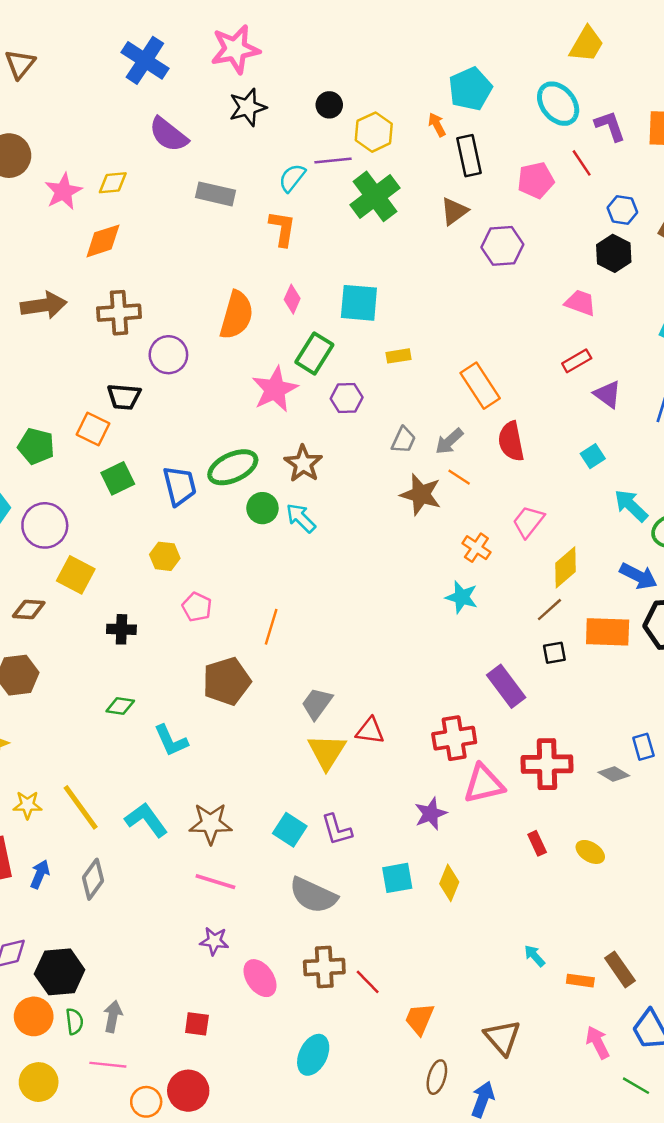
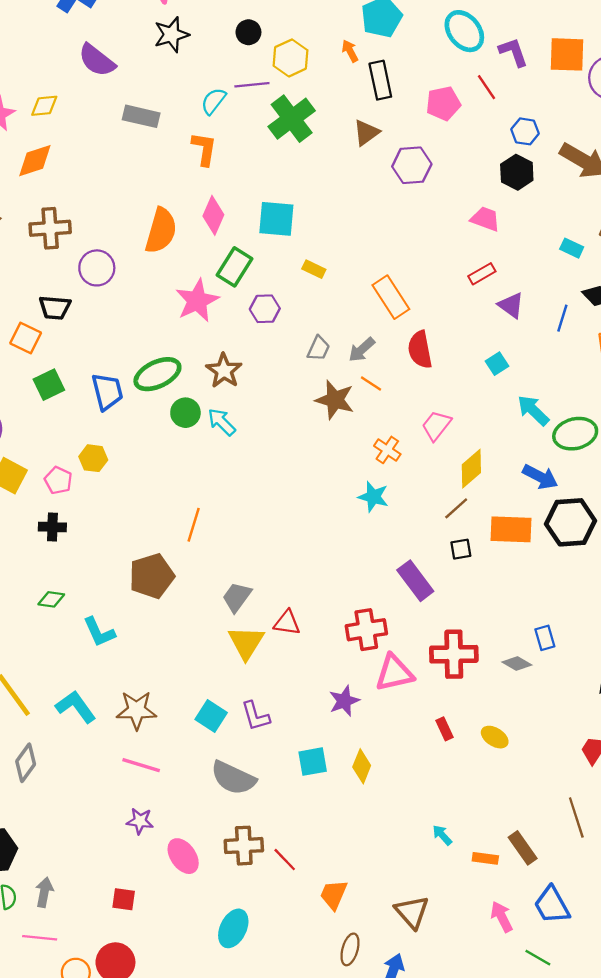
pink diamond: (292, 299) -> (213, 215), size x1.4
yellow rectangle: (399, 356) -> (314, 269), turned 35
pink pentagon: (197, 607) -> (58, 480), moved

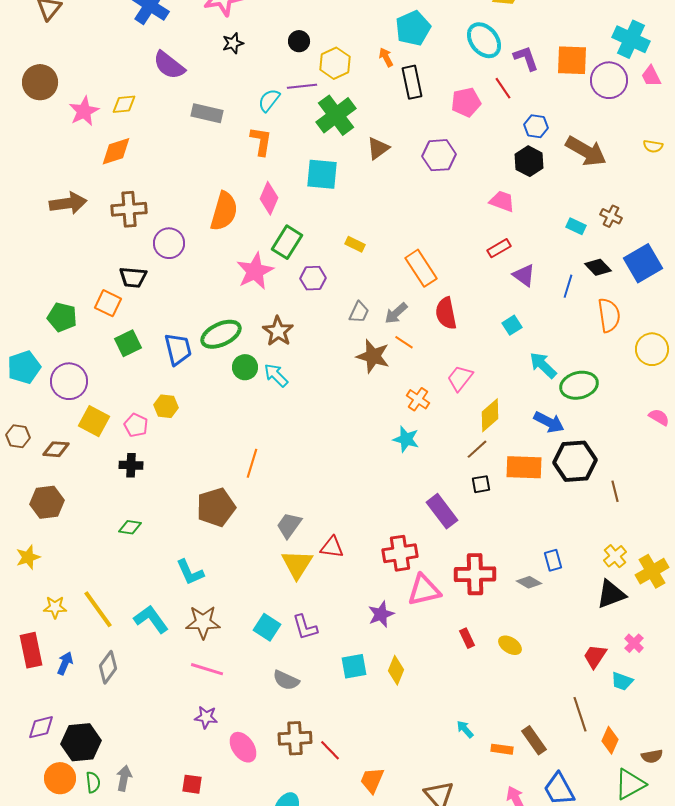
black star: (171, 35) -> (233, 43), size x0.7
brown triangle: (366, 133) -> (378, 148), moved
cyan square: (276, 219) -> (322, 174), moved
cyan L-shape: (99, 632) -> (190, 572), moved
gray semicircle: (233, 778) -> (286, 680), size x0.7

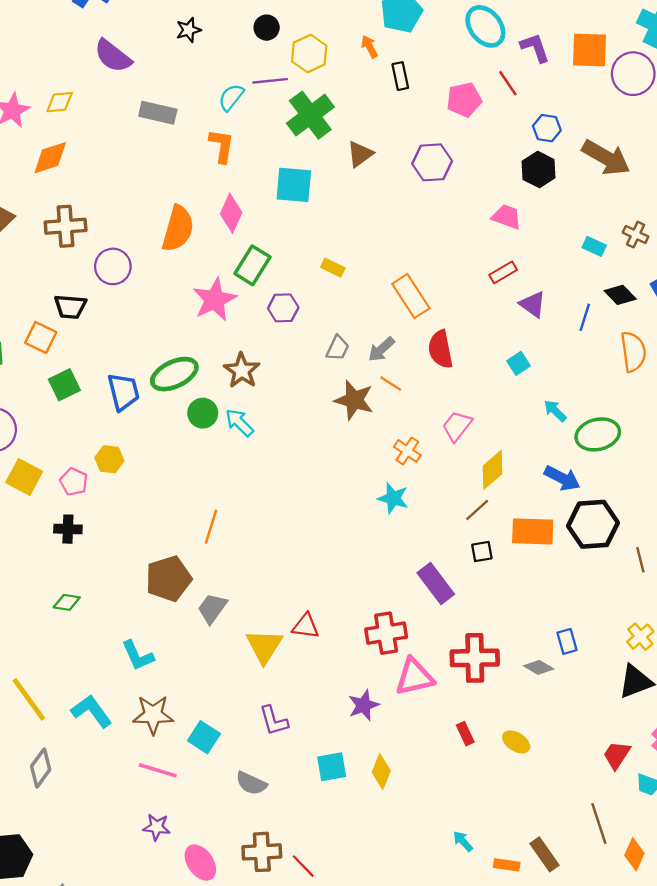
black rectangle: (412, 82) -> (400, 76), size x0.7
cyan arrow: (543, 365) -> (555, 411), size x0.7
gray trapezoid: (289, 525) -> (212, 608), moved
cyan square: (267, 627) -> (204, 737), moved

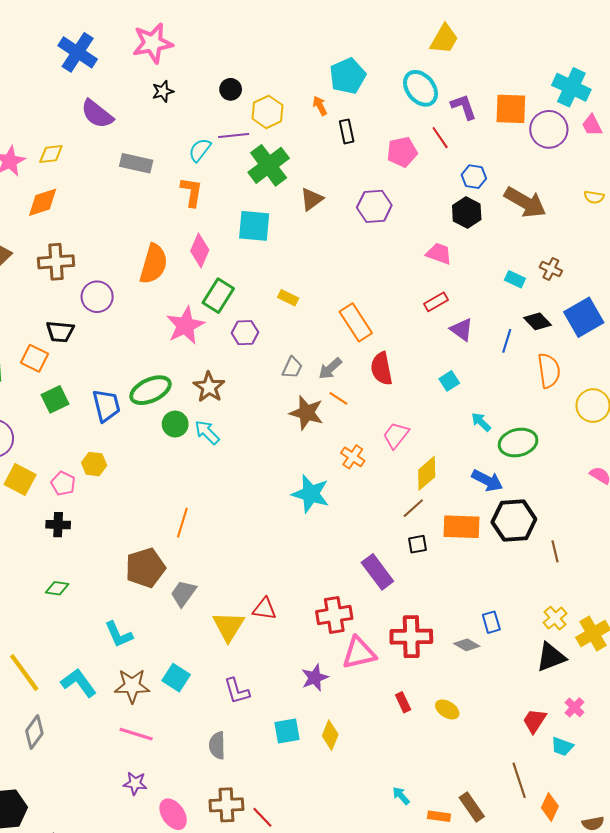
cyan star: (393, 498) -> (311, 494), moved, size x1.4
cyan square: (204, 737) -> (176, 678), moved
gray semicircle: (251, 783) -> (217, 745), turned 64

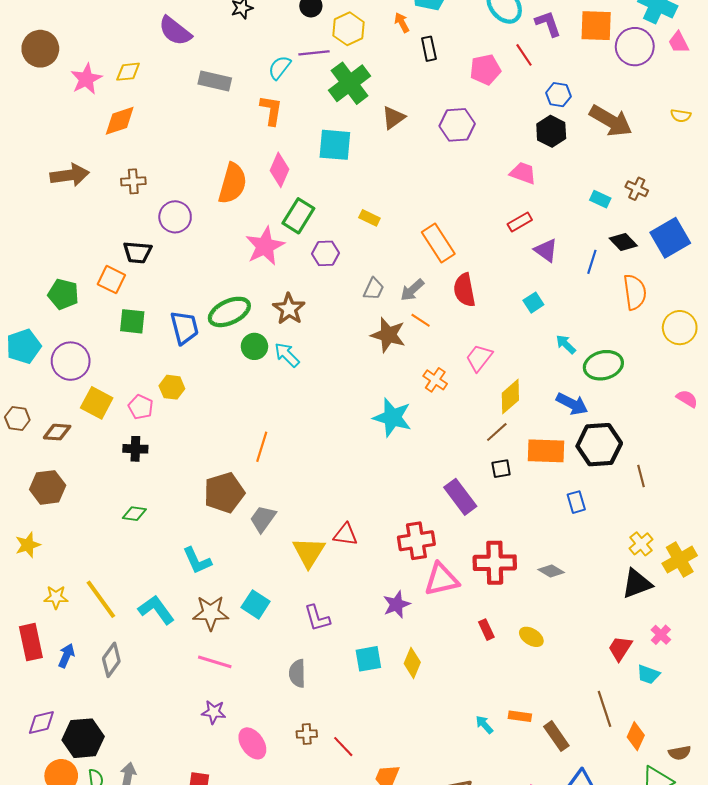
brown cross: (56, 262) -> (133, 181), size x0.7
green square: (55, 399) -> (132, 321), turned 32
blue rectangle: (491, 622) -> (576, 502), moved
brown cross: (226, 805) -> (307, 734), size x0.6
orange rectangle: (439, 816) -> (520, 716), moved

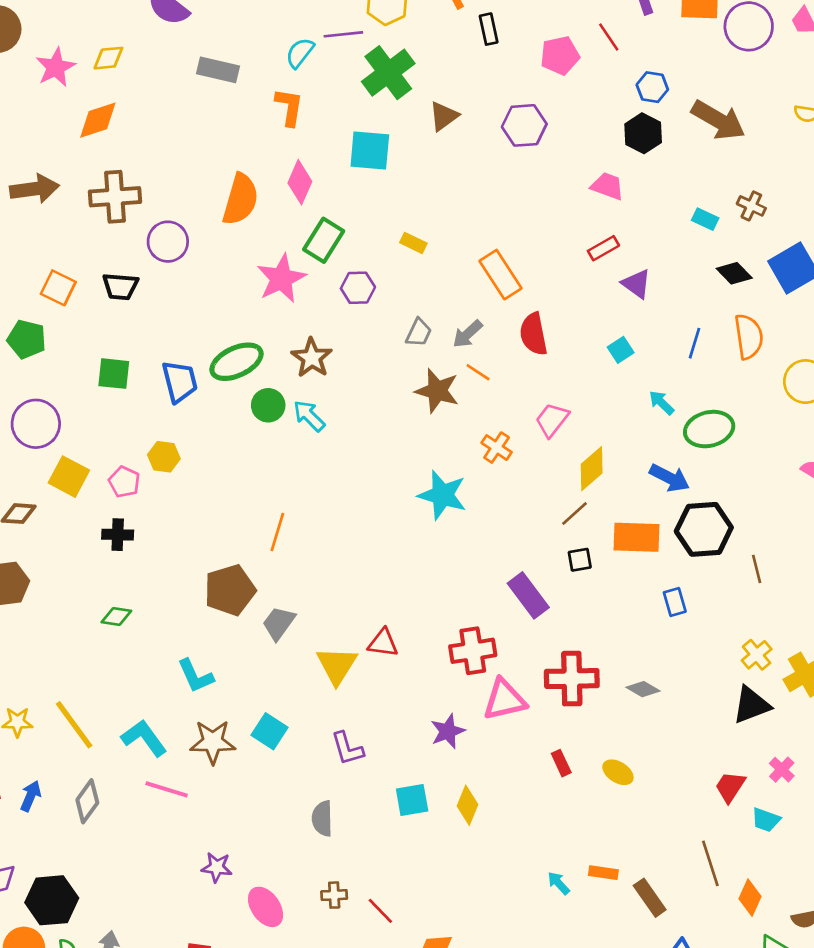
brown cross: (133, 181) -> (115, 197), size x1.6
blue line: (592, 262) -> (695, 343), moved
orange square: (111, 280) -> (58, 288), moved
pink line: (215, 662) -> (167, 789), moved

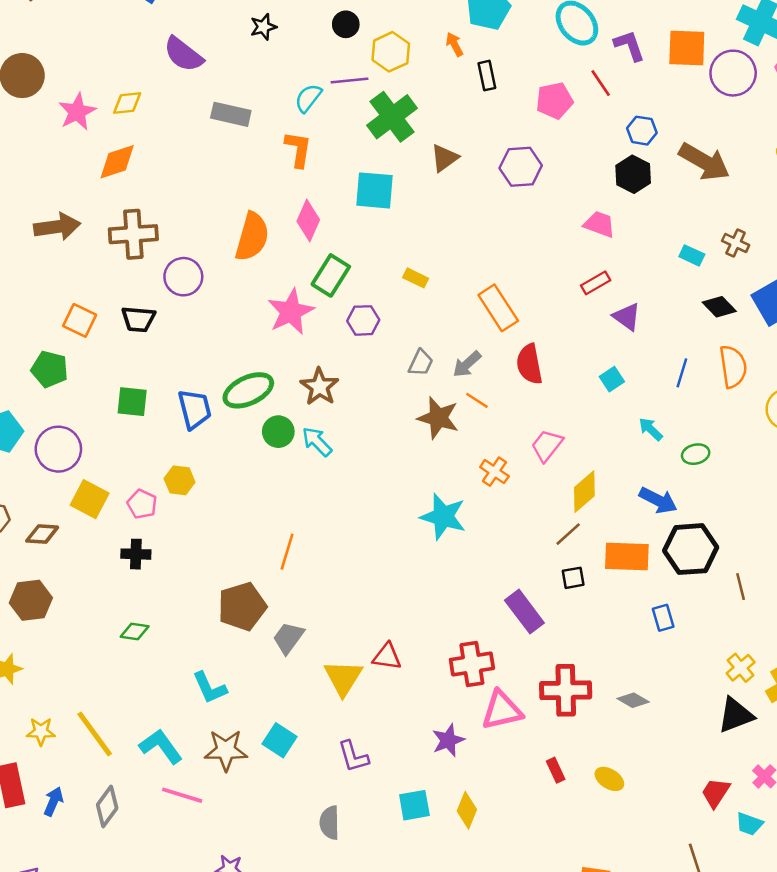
green ellipse: (709, 429) -> (696, 454), size x0.6

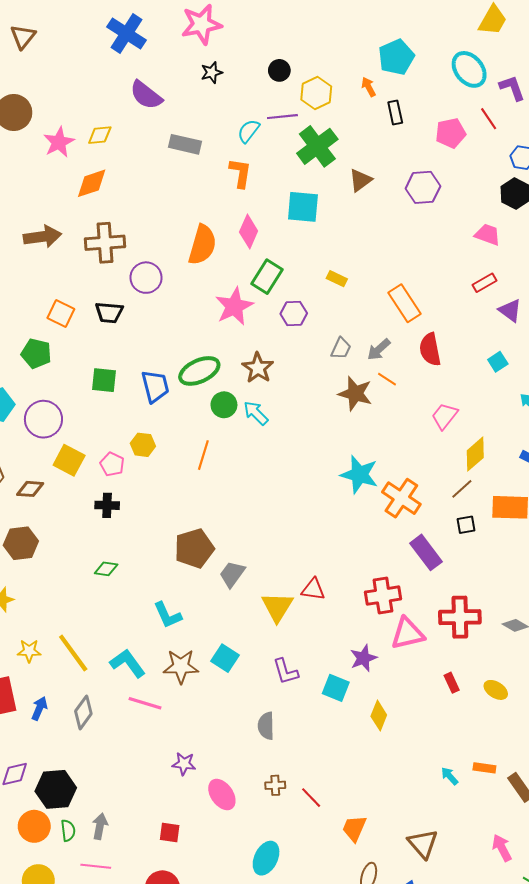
orange cross: (494, 472) -> (401, 498), moved, size x1.6
orange line: (287, 552) -> (203, 455), moved
cyan square: (414, 805) -> (336, 688), moved, turned 32

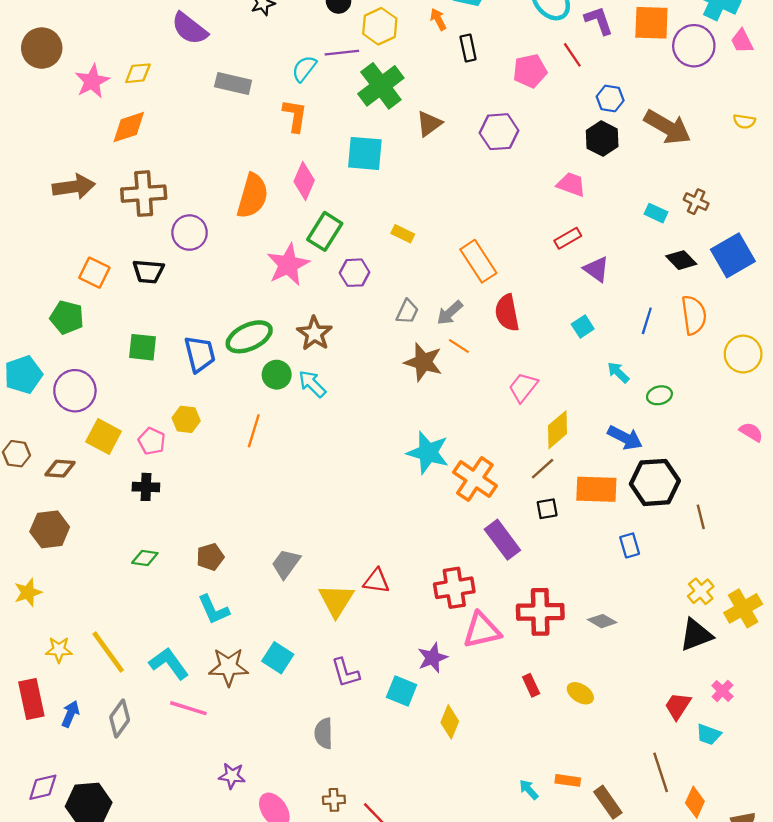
brown pentagon: (194, 548) -> (210, 557), moved, size x0.6

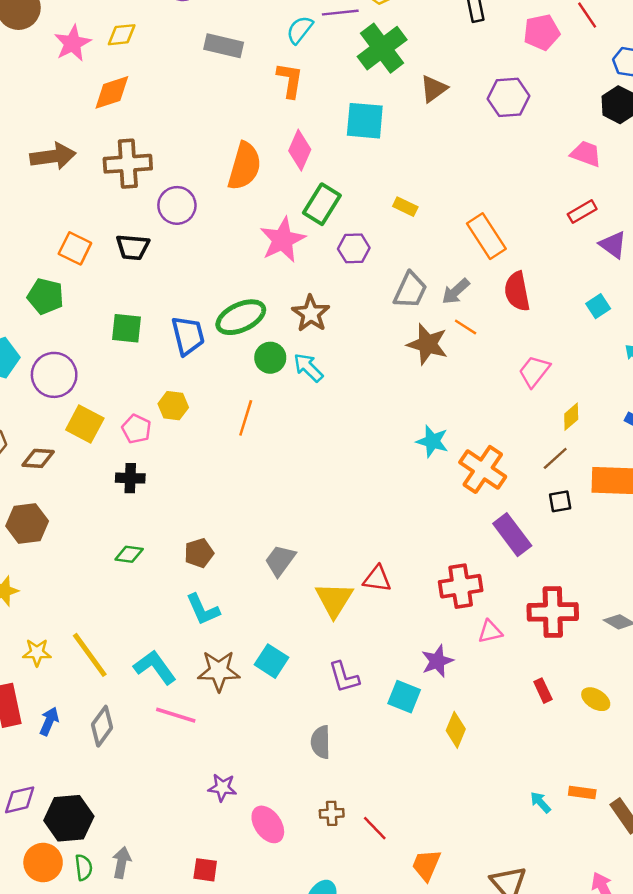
gray trapezoid: (407, 312) -> (410, 290), size x1.4
yellow diamond: (557, 430) -> (571, 417), size x0.7
cyan star: (428, 453) -> (432, 441), size x0.7
pink triangle: (482, 630) -> (490, 632), size x0.6

